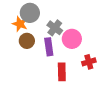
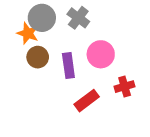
gray cross: (55, 28) -> (78, 18), moved
red rectangle: (62, 72) -> (87, 101), turned 54

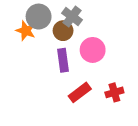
brown circle: (38, 57) -> (63, 31), moved
red cross: (125, 87) -> (114, 92), moved

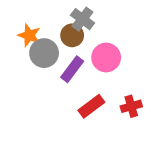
gray circle: (39, 17) -> (44, 53), moved
purple rectangle: (63, 60) -> (72, 69), turned 45

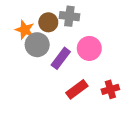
gray cross: (82, 19) -> (69, 16), turned -30
brown circle: (72, 35) -> (48, 22), moved

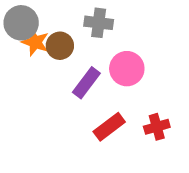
brown circle: (48, 22) -> (60, 46), moved
gray circle: (37, 45) -> (21, 23), moved

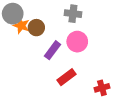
gray cross: (99, 23) -> (73, 14), moved
red cross: (157, 127) -> (102, 88), moved

